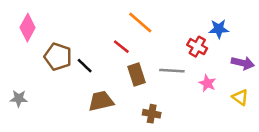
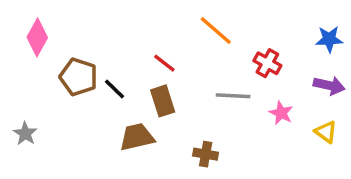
orange line: (140, 23) -> (216, 31), moved
blue star: (219, 29) -> (329, 39), moved
brown rectangle: (136, 74) -> (163, 101), moved
gray star: (19, 98) -> (25, 134), turned 30

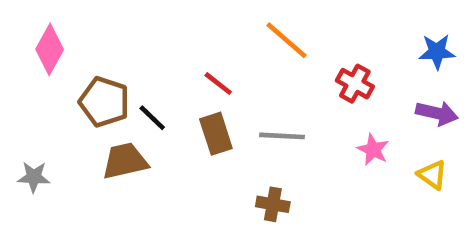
gray line: (233, 96) -> (282, 136), moved
gray star: (25, 134) -> (34, 177), turned -30
brown trapezoid: (137, 137) -> (125, 161), moved

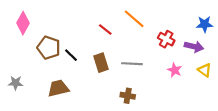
red line: (218, 84) -> (105, 30), moved
purple arrow: (437, 113) -> (194, 47), moved
brown trapezoid: (125, 161) -> (58, 88), moved
yellow triangle: (432, 175) -> (205, 70), moved

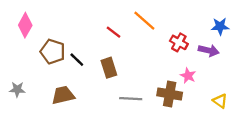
gray line: (132, 64) -> (131, 99), moved
yellow triangle: (205, 70) -> (220, 101), moved
brown cross: (128, 96) -> (170, 94), moved, size x1.5

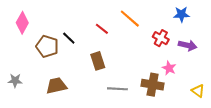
blue star: (220, 26) -> (181, 14), moved
black line: (77, 60) -> (69, 38), moved

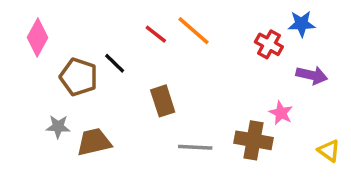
orange line: (130, 19) -> (194, 31), moved
red line: (102, 29) -> (156, 34), moved
red cross: (161, 38) -> (269, 44), moved
gray star: (15, 81) -> (58, 127), moved

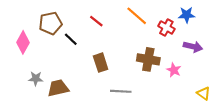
orange line: (194, 31) -> (137, 16), moved
pink diamond: (37, 37) -> (23, 42), moved
brown pentagon: (79, 77) -> (51, 23), moved, turned -30
brown cross: (254, 140) -> (148, 59), moved

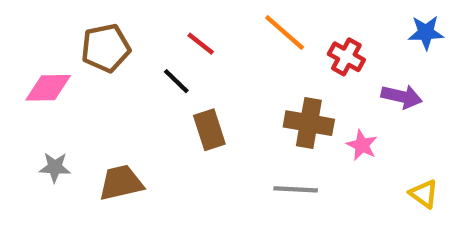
blue star: (187, 15) -> (426, 33), moved
black line: (71, 39) -> (176, 81), moved
pink diamond: (23, 42) -> (48, 88), turned 60
gray star: (36, 79) -> (55, 167), moved
gray line: (121, 91) -> (296, 189), moved

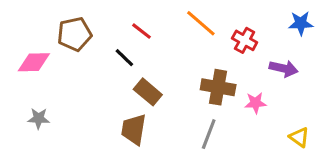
brown rectangle: (209, 130) -> (148, 92), turned -32
pink star: (362, 145) -> (255, 103), turned -30
brown trapezoid: (121, 183) -> (134, 129), moved, turned -68
gray line: (296, 189) -> (209, 134), turned -72

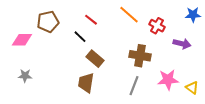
pink star: (255, 103) -> (168, 80), moved, size x1.5

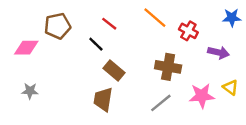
gray line: (134, 86) -> (161, 103), turned 30
yellow triangle: (192, 88) -> (231, 87), moved

